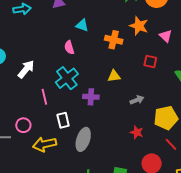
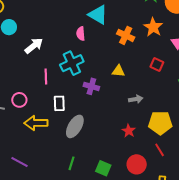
cyan triangle: (82, 25) -> (98, 15), size x1.5

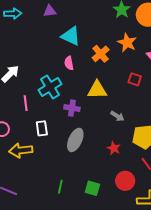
pink semicircle: (81, 34) -> (69, 63), moved
orange cross: (126, 35) -> (101, 54), turned 30
yellow triangle: (118, 71) -> (97, 90), size x1.5
gray arrow: (136, 99) -> (117, 116), turned 48
gray ellipse: (75, 126) -> (75, 140), moved

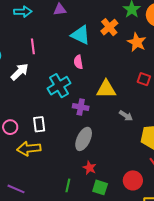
orange cross: (101, 54) -> (109, 27), moved
pink line: (26, 103) -> (33, 46), moved
white rectangle: (42, 128) -> (39, 124), moved
red star: (114, 148) -> (89, 168), moved

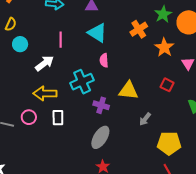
cyan triangle: (81, 35) -> (97, 33), moved
gray arrow: (126, 116) -> (145, 119), turned 88
yellow arrow: (29, 149) -> (45, 93), moved

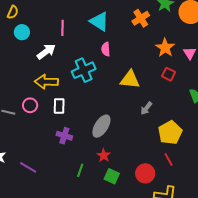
orange star: (164, 47) -> (165, 48), moved
purple cross: (101, 105) -> (64, 136), moved
yellow pentagon: (169, 143) -> (170, 133), turned -30

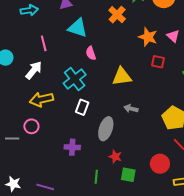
white rectangle: (59, 106) -> (82, 107), moved, turned 35
gray arrow: (146, 108) -> (131, 109), moved, turned 80

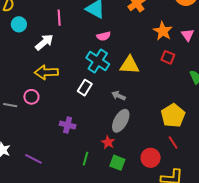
pink semicircle: (91, 53) -> (104, 36), turned -96
cyan cross: (75, 79) -> (98, 61), moved, turned -30
gray arrow: (131, 109) -> (119, 96), moved
gray ellipse: (106, 129) -> (121, 121), moved

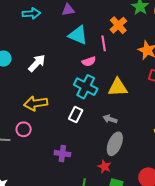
pink line: (59, 18) -> (104, 43), moved
white arrow: (44, 42) -> (37, 63), moved

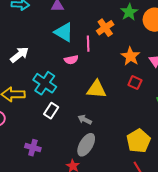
cyan cross: (86, 87) -> (45, 83), moved

